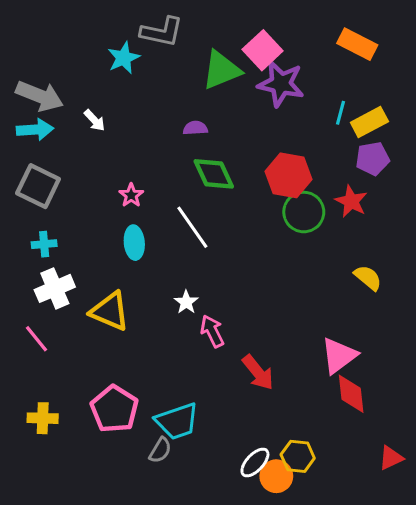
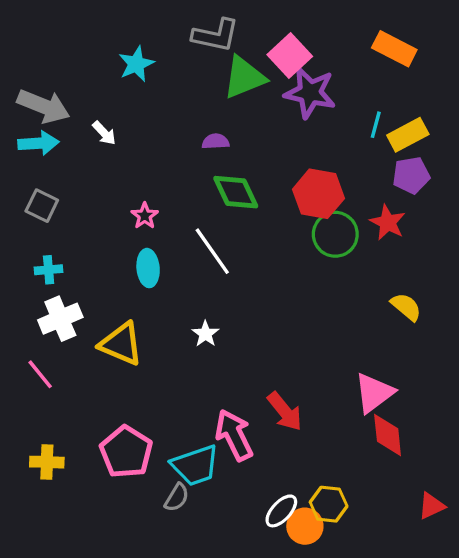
gray L-shape: (162, 32) -> (216, 35), moved
gray square: (38, 186) -> (42, 206), size x0.7
pink arrow: (212, 331) -> (234, 435), moved, size x1.4

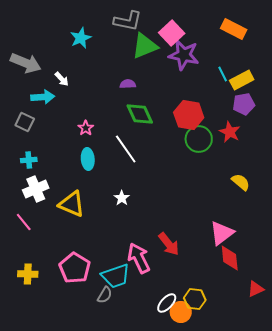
cyan line: (376, 125) -> (223, 74), turned -42
cyan arrow: (38, 143) -> (43, 97), moved
red triangle: (431, 506) -> (256, 289), moved

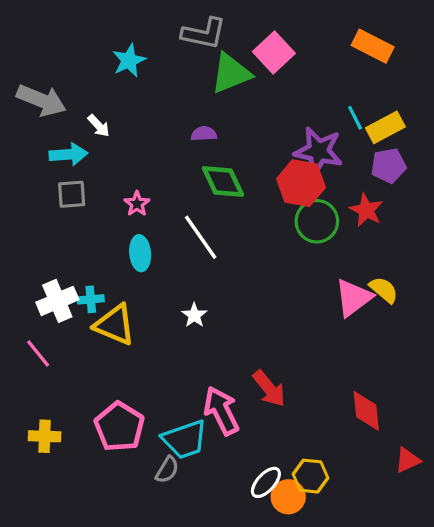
purple star: (184, 55) -> (318, 151), moved
gray square: (25, 122) -> (72, 194), moved, turned -30
cyan cross: (29, 160) -> (91, 299), moved
pink triangle: (222, 233) -> (353, 298), moved

